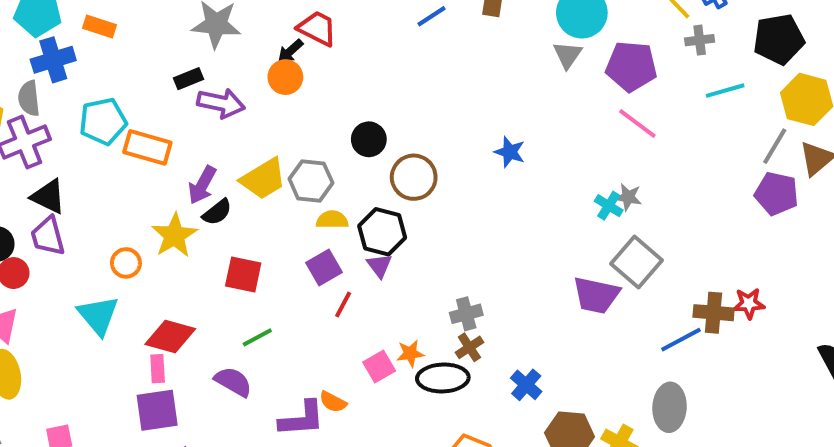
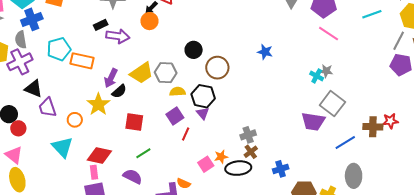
purple trapezoid: (48, 236) -> (47, 107), moved
blue line: (681, 340) -> (345, 142), moved
blue cross: (526, 385) -> (281, 169), turned 35

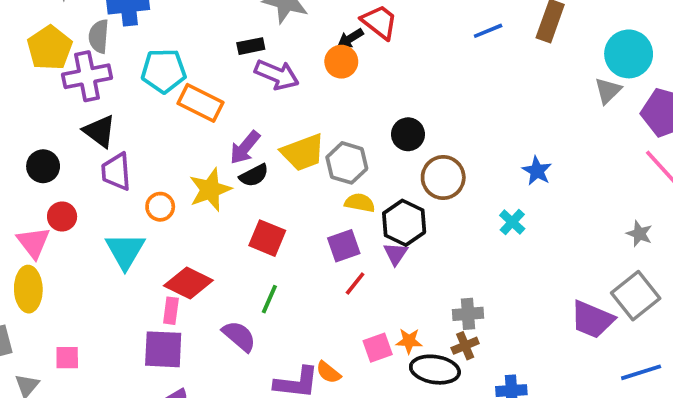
cyan cross: (317, 76) -> (512, 222), moved
red circle: (18, 128) -> (62, 217), moved
green line: (143, 153) -> (269, 299), turned -49

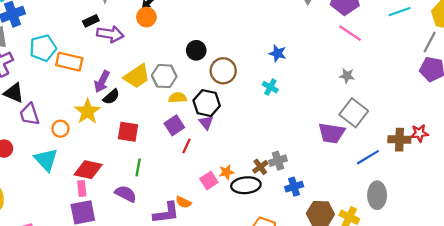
gray cross: (468, 314) -> (278, 161), moved

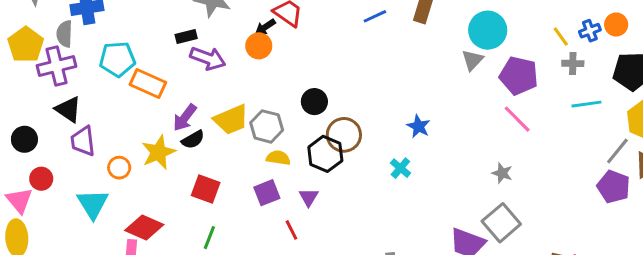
black hexagon: (207, 103) -> (325, 154), moved
red line: (186, 146) -> (291, 230), moved, turned -63

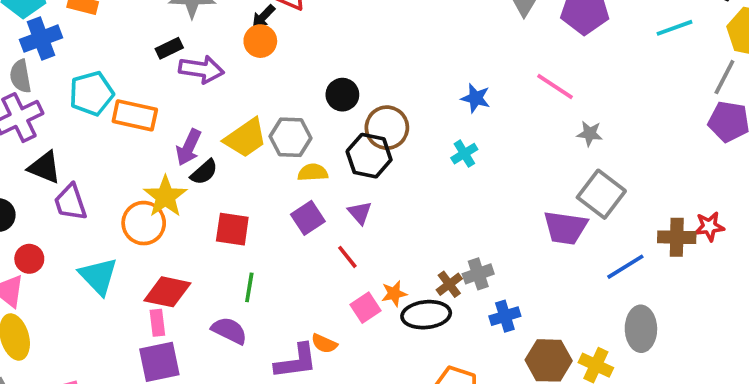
pink line: (517, 119) -> (555, 87), moved
orange circle: (119, 168) -> (144, 223), moved, size x1.5
cyan cross: (400, 168) -> (464, 154), turned 30

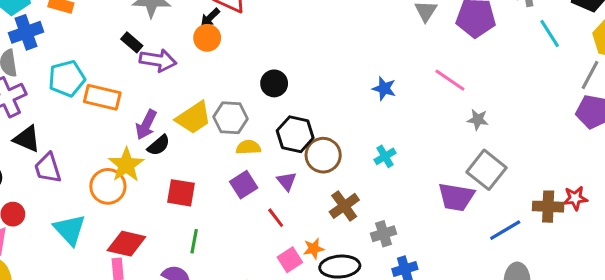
cyan line: (675, 28) -> (550, 33), turned 76
black rectangle: (169, 48) -> (132, 42), turned 65
brown circle: (387, 128) -> (323, 155), moved
cyan cross: (464, 154) -> (385, 156), moved
brown cross: (449, 284) -> (344, 206), moved, size x1.4

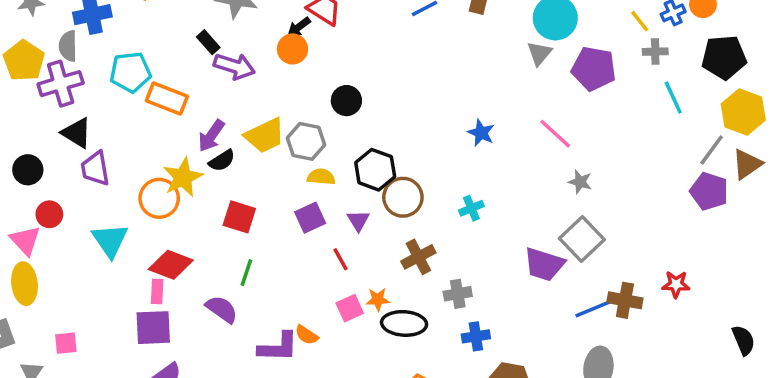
black circle: (274, 83) -> (346, 101), moved
brown cross: (548, 207) -> (625, 300), moved

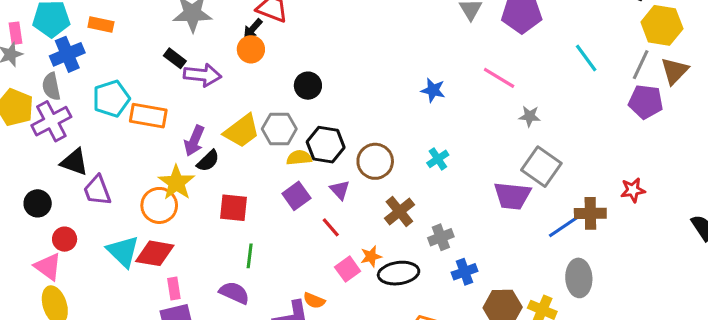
cyan line: (673, 98) -> (586, 58), moved
black hexagon: (375, 170) -> (326, 145), moved
red diamond: (171, 265) -> (155, 253), moved

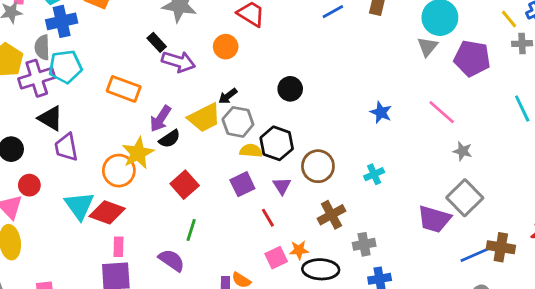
black arrow: (253, 29) -> (228, 96), moved
black circle: (308, 86) -> (290, 89), moved
cyan pentagon: (111, 99) -> (65, 67), moved
red square: (234, 208) -> (185, 185), turned 32

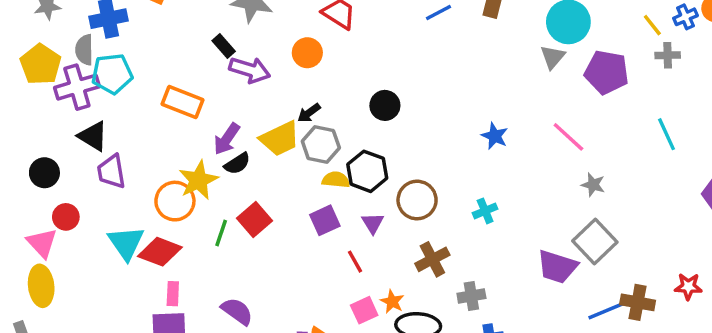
green line: (191, 230) -> (221, 233), moved
orange star: (299, 250) -> (392, 302), turned 30

